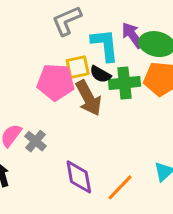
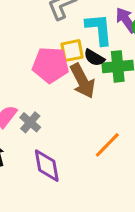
purple diamond: (79, 177) -> (47, 166), moved
orange line: (120, 187) -> (107, 145), moved

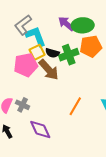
cyan L-shape: (99, 29) -> (36, 36), moved

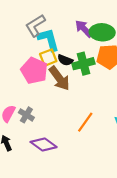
pink pentagon: (26, 65) -> (34, 71), turned 30
purple diamond: (40, 130) -> (44, 145), turned -35

